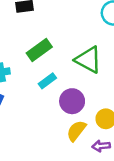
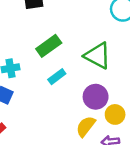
purple circle: (72, 101) -> (96, 97), moved

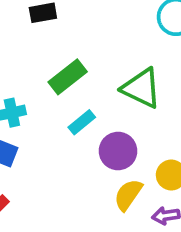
purple circle: (96, 97) -> (118, 151), moved

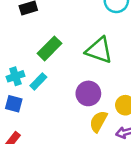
cyan rectangle: (82, 122) -> (38, 81), moved

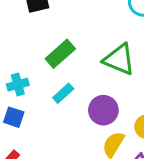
cyan rectangle: (38, 81) -> (63, 93), moved

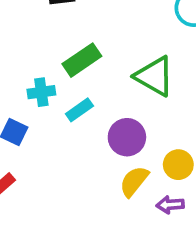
cyan cross: (18, 85) -> (41, 92), moved

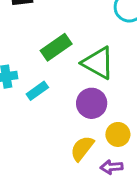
green rectangle: (82, 60) -> (56, 47), moved
purple circle: (127, 137) -> (92, 103), moved

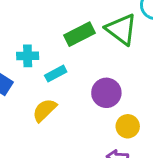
green triangle: (98, 63) -> (121, 29), moved
yellow semicircle: (82, 148) -> (44, 110), moved

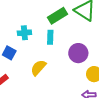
cyan rectangle: (56, 74) -> (50, 37), moved, turned -56

